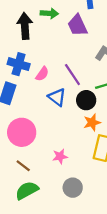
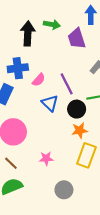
blue cross: (19, 64) -> (18, 68), turned -30
gray circle: (73, 188) -> (64, 190), moved

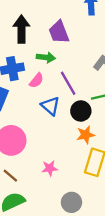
green arrow: (52, 24) -> (46, 57), moved
purple trapezoid: (77, 39) -> (59, 32), moved

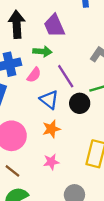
orange star: (86, 135) -> (51, 129), moved

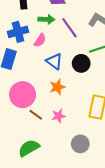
purple line: (66, 76) -> (69, 28), moved
brown line: (12, 171) -> (36, 115), moved

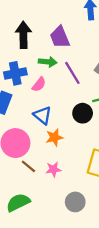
blue triangle: (54, 61) -> (43, 115), moved

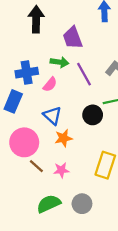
black arrow: (23, 35) -> (36, 19), moved
green semicircle: (18, 202) -> (49, 204), moved

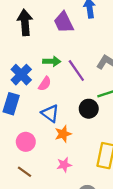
purple trapezoid: (73, 38) -> (64, 22), moved
blue cross: (27, 73) -> (21, 75), turned -30
pink circle: (24, 142) -> (26, 142), size x0.7
brown line: (36, 166) -> (25, 172), moved

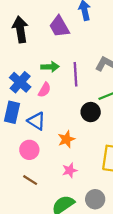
purple line: (76, 70) -> (75, 74), turned 35
blue triangle: (50, 113) -> (36, 121), moved

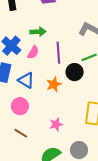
purple line: (75, 74) -> (58, 53), moved
orange star: (66, 139) -> (54, 84), moved

